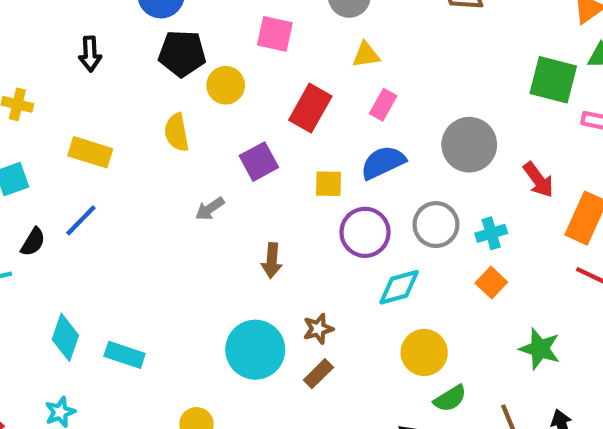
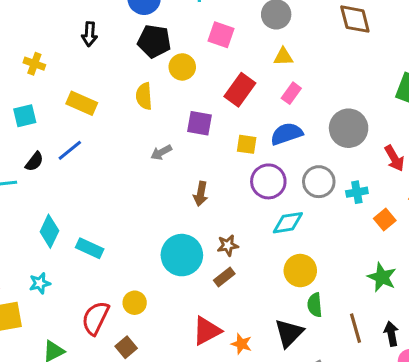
purple square: (259, 162) -> (199, 123), turned 32
orange square: (491, 283) -> (385, 220), moved
green semicircle: (450, 398) -> (315, 305), turned 110

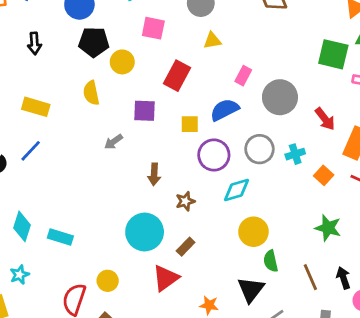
pink rectangle: (291, 93) -> (243, 76), moved
brown star: (228, 245) -> (185, 201), moved
red triangle: (207, 331) -> (166, 278), moved

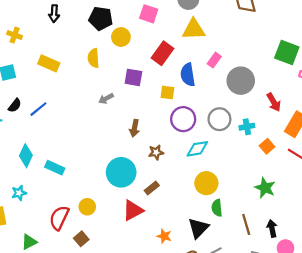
yellow triangle: (212, 41) -> (194, 29), size x1.6
blue semicircle: (225, 110) -> (188, 75), moved, turned -80
blue line: (31, 151) -> (38, 109), moved

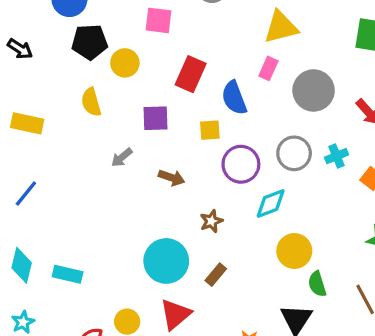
black arrow: (54, 14) -> (20, 49), turned -49
yellow triangle: (194, 29) -> (281, 27), moved
brown arrow: (134, 128) -> (172, 178), moved, turned -70
red triangle: (133, 210) -> (176, 314), moved

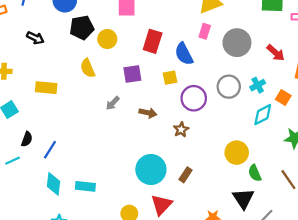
blue line: (26, 193) -> (50, 150), moved
cyan diamond: (271, 203) -> (263, 115), moved
brown star: (211, 221) -> (181, 130), moved

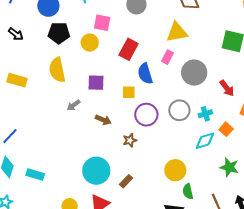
yellow circle: (107, 39) -> (90, 43), moved
red rectangle: (153, 41) -> (129, 49), moved
yellow semicircle: (88, 68) -> (57, 70), size x1.4

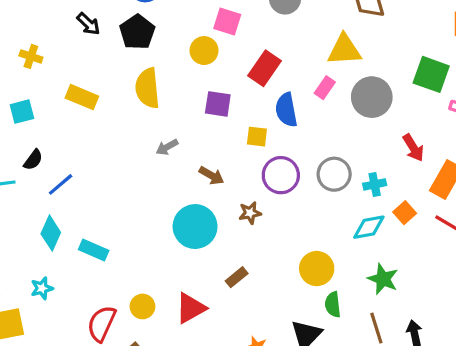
black pentagon: (59, 33) -> (137, 32), moved, turned 30
gray circle: (194, 73) -> (372, 97), moved
purple square: (96, 83) -> (218, 104), moved
green star: (229, 167) -> (383, 279), moved
cyan circle: (96, 171) -> (195, 227), moved

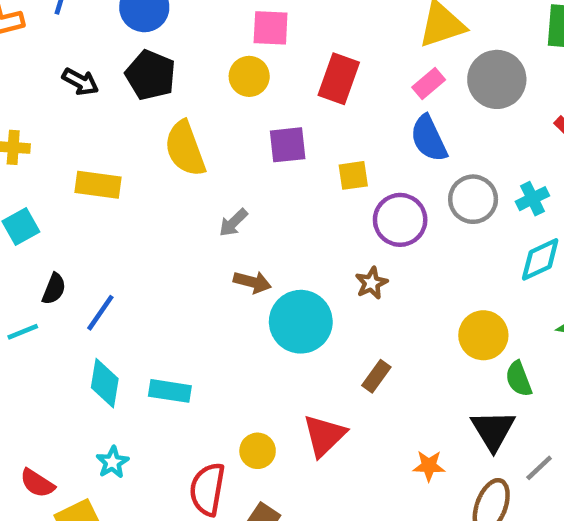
pink rectangle: (325, 88) -> (429, 83), turned 30
blue semicircle: (286, 110) -> (429, 138), moved
brown arrow: (212, 176) -> (252, 282), moved

